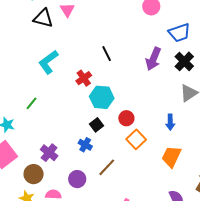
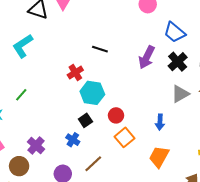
blue trapezoid: (179, 33) -> (175, 32), turned 55
black line: (107, 54) -> (100, 49), turned -49
cyan L-shape: (48, 62) -> (23, 46), moved

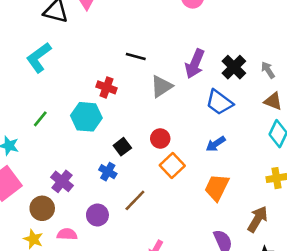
blue trapezoid: (175, 32) -> (219, 102), moved
red cross: (75, 72) -> (107, 87), turned -35
cyan hexagon: (92, 93) -> (86, 117), moved
gray triangle: (180, 94) -> (161, 86), moved
blue arrow: (160, 122) -> (216, 144), turned 56

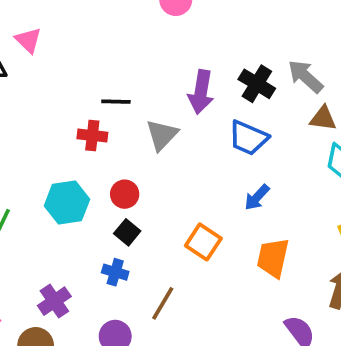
gray arrow: (268, 70) -> (305, 76), size x1.5
red cross: (107, 87) -> (92, 136), moved
red circle: (160, 138) -> (125, 194), moved
purple cross: (62, 181) -> (54, 301), turned 30

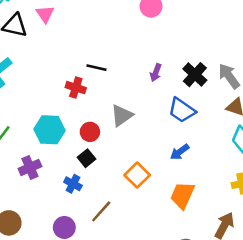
purple arrow: (201, 92) -> (156, 73), size x0.6
gray triangle: (162, 135) -> (122, 115), moved
purple cross: (54, 301) -> (30, 168), moved

